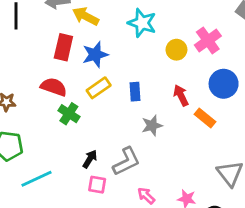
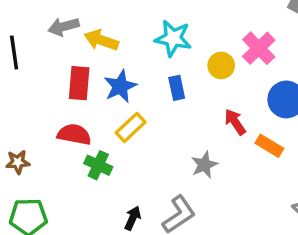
blue rectangle: (135, 92) -> (177, 88), moved

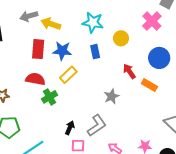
pink cross: (259, 48) -> (152, 21), moved
blue star: (120, 86) -> (62, 51), turned 30
green cross: (98, 165) -> (50, 97), turned 35

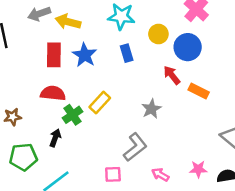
blue star: (62, 51) -> (85, 55), turned 30
blue circle: (159, 58) -> (188, 47), moved
yellow rectangle: (68, 75) -> (100, 102), moved
black arrow: (70, 128) -> (55, 138), moved

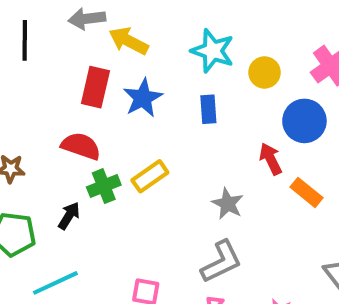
yellow circle: (158, 34) -> (265, 72), moved
gray star: (151, 109) -> (228, 204), turned -30
gray L-shape: (135, 147) -> (221, 262), moved

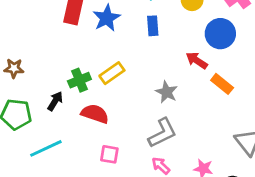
red semicircle: (81, 146) -> (95, 114), moved
red arrow: (271, 159) -> (197, 60), turned -30

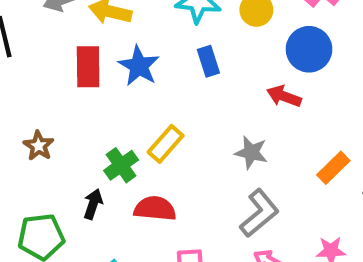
brown star: (14, 68) -> (39, 146), moved, turned -30
orange rectangle: (222, 84) -> (333, 168), moved, turned -70

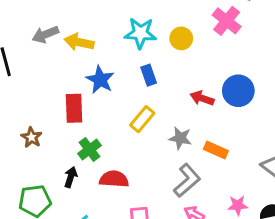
blue circle: (309, 49) -> (238, 91), moved
red rectangle: (88, 67) -> (74, 108), moved
yellow rectangle: (166, 144) -> (142, 119), moved
orange rectangle: (333, 168) -> (216, 150), moved, turned 70

